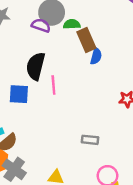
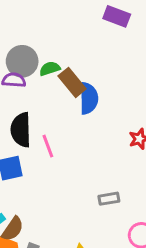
blue semicircle: (96, 56) -> (89, 98), size x1.5

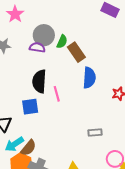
green semicircle: (50, 69) -> (62, 42), turned 128
blue semicircle: (89, 98) -> (89, 78), moved

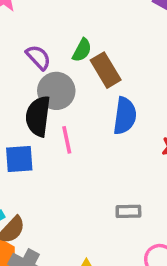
gray circle: (44, 35) -> (56, 91), moved
purple semicircle: (37, 47) -> (38, 57), turned 35

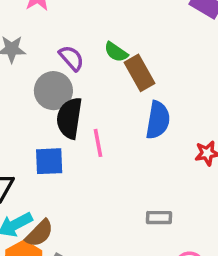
green semicircle: (82, 50) -> (116, 52), turned 95
gray circle: (56, 91) -> (53, 91), moved

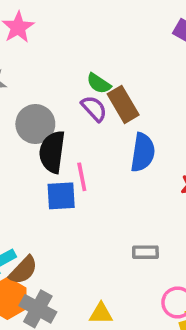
purple semicircle: (71, 58) -> (94, 109), moved
blue square: (49, 161) -> (61, 196), moved

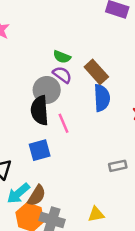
brown rectangle: (123, 104) -> (96, 72), moved
gray circle: (35, 124) -> (47, 90), moved
blue square: (61, 196) -> (40, 150), moved

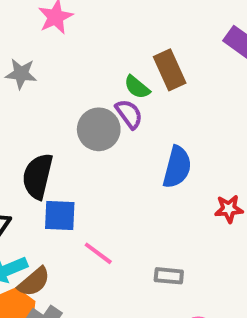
brown rectangle: (96, 72) -> (170, 70), moved
black semicircle: (40, 110) -> (38, 176), moved
pink line: (64, 123) -> (98, 253), moved, turned -48

